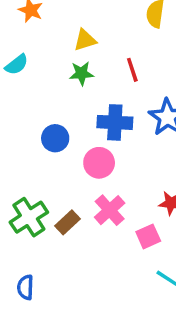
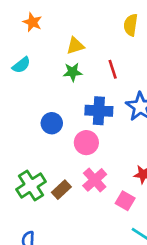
pink square: (148, 236) -> (125, 201), turned -36

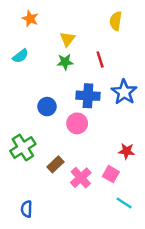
yellow triangle: (75, 46) -> (67, 39), turned -35
pink cross: (95, 180) -> (81, 178), moved
green cross: (31, 185) -> (23, 148), moved

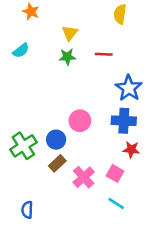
red line: (100, 60) -> (104, 54), turned -70
blue cross: (88, 96) -> (124, 121), moved
blue circle: (47, 107) -> (56, 140), moved
cyan line: (124, 203) -> (116, 204), moved

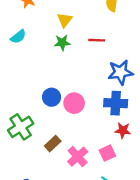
blue star: (129, 88) -> (120, 72), turned 30
blue circle: (56, 140) -> (52, 97), moved
pink square: (115, 173) -> (107, 153), turned 35

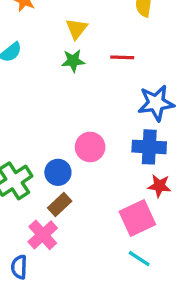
blue circle: (52, 97) -> (58, 172), moved
pink square: (107, 153) -> (137, 218), size x1.5
pink cross: (78, 157) -> (43, 235), moved

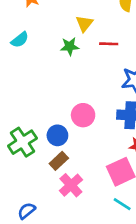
yellow triangle: (77, 29) -> (84, 24), moved
pink cross: (43, 235) -> (71, 185), moved
blue semicircle: (19, 267) -> (27, 211), turned 48

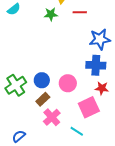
pink circle: (83, 115) -> (68, 83), moved
cyan line: (122, 204) -> (77, 131), moved

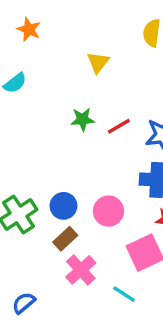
red line: (80, 12) -> (119, 126), moved, turned -32
green star: (51, 14) -> (83, 119), moved

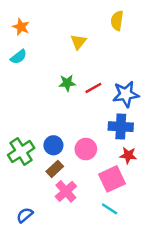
orange star: (29, 29) -> (21, 27), moved
cyan line: (124, 294) -> (110, 209), moved

